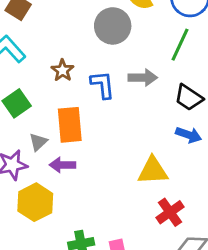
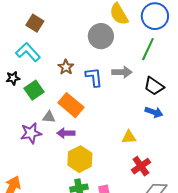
orange rectangle: (70, 125) -> (71, 105), turned -45
gray triangle: (38, 142) -> (49, 117), turned 48
yellow triangle: (153, 171) -> (129, 137), size x0.7
yellow hexagon: (35, 202) -> (80, 159), moved

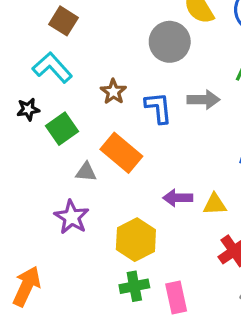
purple star: (31, 133) -> (72, 217), moved, turned -30
purple arrow: (66, 133) -> (178, 198), moved

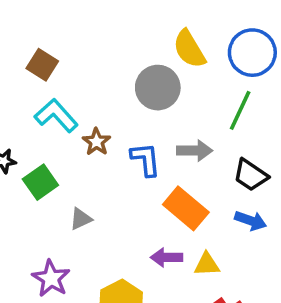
cyan L-shape: (52, 68) -> (56, 116), moved
orange rectangle: (121, 153) -> (186, 208), moved
gray triangle: (86, 172) -> (81, 219), moved, turned -30

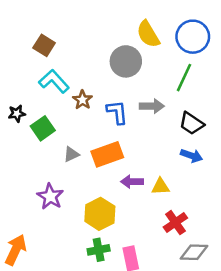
orange rectangle: (186, 208) -> (107, 154), moved, turned -60

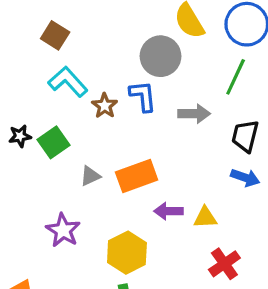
blue L-shape: (117, 112) -> (143, 96), moved
black star: (17, 113) -> (20, 136), moved
black trapezoid: (192, 123) -> (245, 136), turned 70

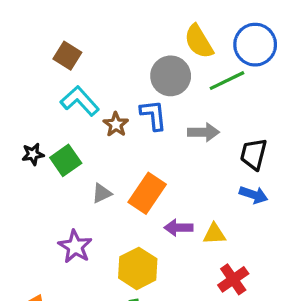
green line: (236, 77) -> (227, 81), moved, turned 39
orange rectangle: (137, 176) -> (147, 193), turned -36

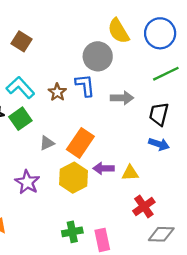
green line: (227, 81) -> (166, 74), moved
cyan L-shape: (80, 101) -> (20, 88), moved
yellow hexagon: (138, 268) -> (73, 178), moved

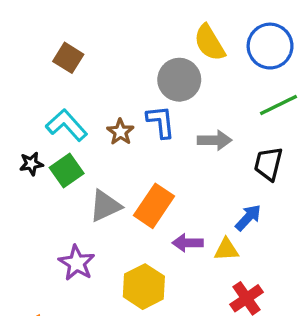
gray triangle: (47, 143) -> (105, 206), size x1.5
blue arrow: (159, 144) -> (248, 218), moved, turned -66
yellow hexagon: (73, 178) -> (144, 287), moved

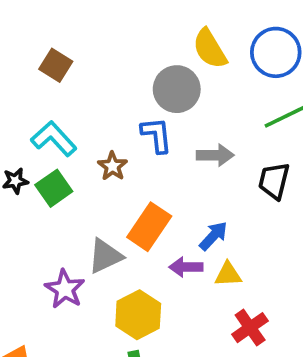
brown star: (120, 132) -> (112, 166), moved
gray triangle: (105, 206) -> (105, 256), moved
blue arrow: (248, 218) -> (213, 236), moved

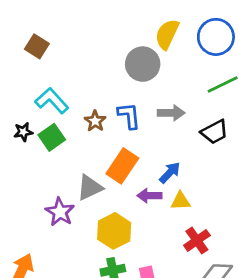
yellow semicircle: (210, 49) -> (167, 34), turned 56
brown square: (56, 65) -> (37, 46), moved
blue L-shape: (157, 135) -> (129, 116), moved
black trapezoid: (274, 181) -> (215, 132), turned -132

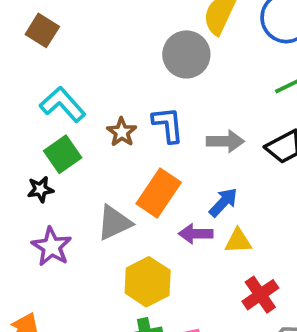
gray arrow: (171, 113) -> (225, 141), moved
black star: (23, 132) -> (40, 189), moved
purple star: (60, 212) -> (52, 247), moved

